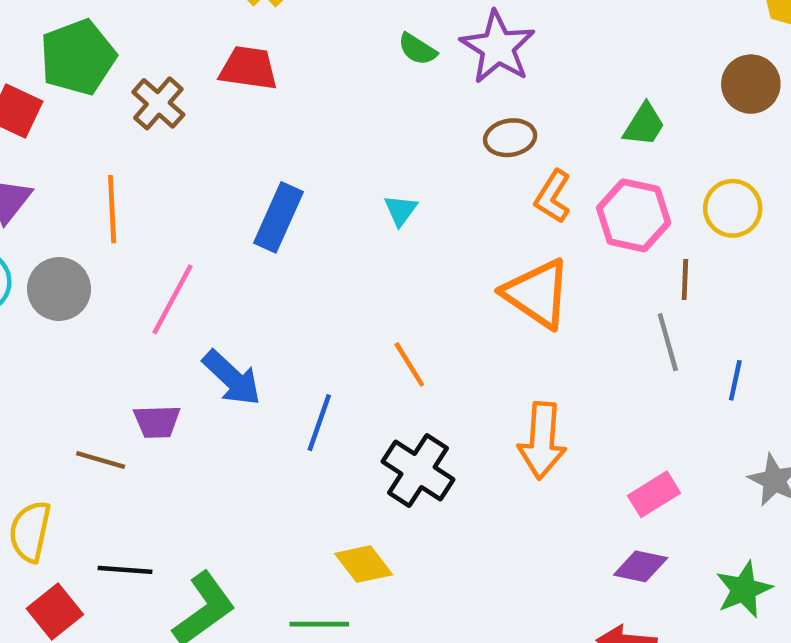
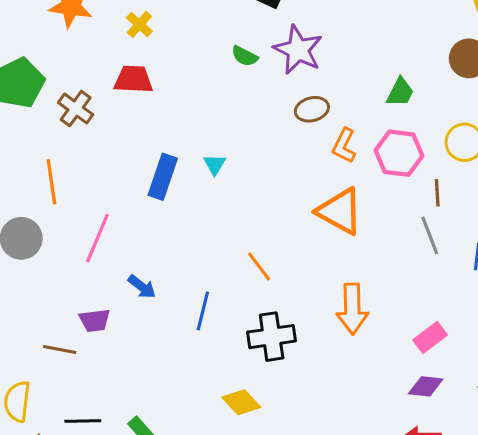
cyan triangle: (400, 210) -> (215, 164), moved
blue arrow: (232, 378) -> (142, 287), size x0.7
black cross: (418, 471) -> (272, 337), turned -36

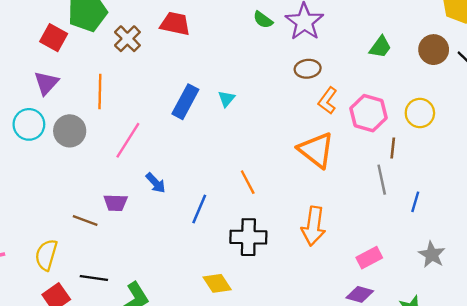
green trapezoid: (400, 92) -> (380, 47), moved

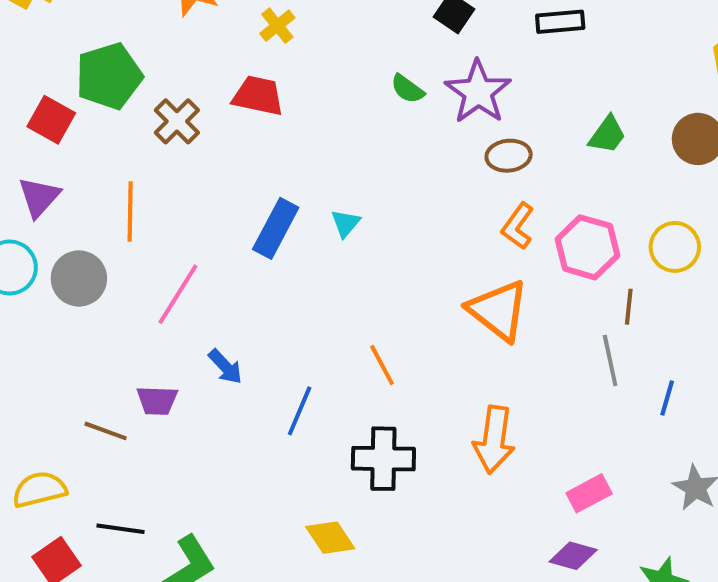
brown ellipse: (308, 69) -> (509, 156), moved
yellow semicircle: (46, 255) -> (39, 489), turned 60

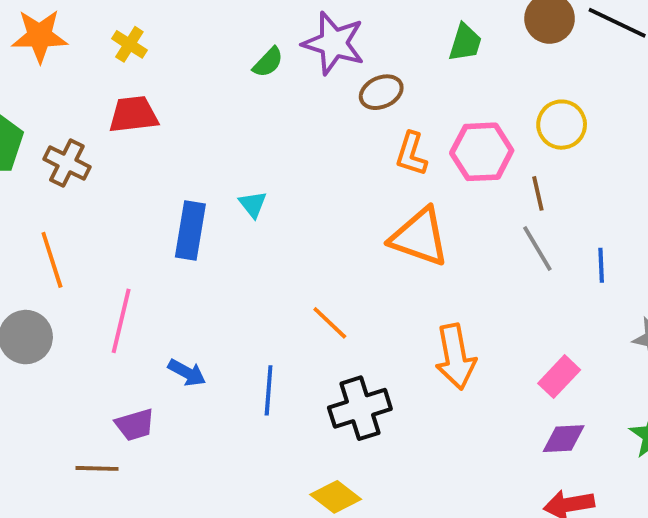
green semicircle: (407, 89) -> (268, 62), turned -64

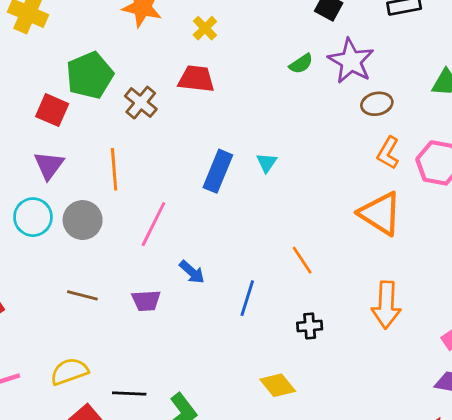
black cross: (360, 408) -> (310, 326), size x0.6
brown line: (97, 468) -> (82, 295), moved

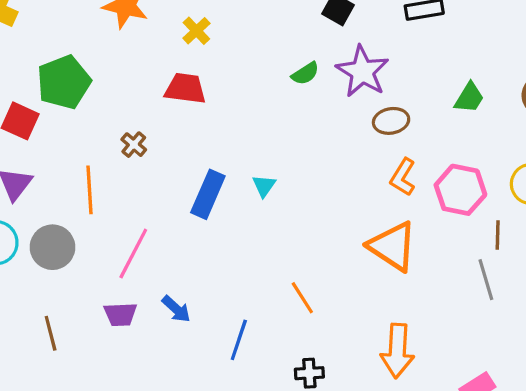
brown cross: (141, 103) -> (134, 145), moved, size x0.7
brown line: (82, 295) -> (51, 333), turned 60
purple trapezoid: (146, 301) -> (120, 314), moved

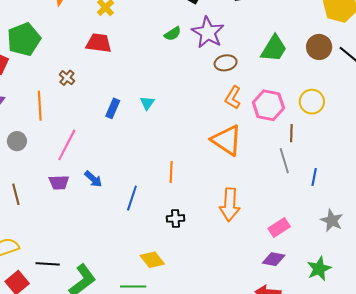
green trapezoid: (469, 98) -> (274, 49), size x1.4
blue rectangle: (208, 194) -> (113, 108), size x0.7
gray circle: (52, 247) -> (17, 141), size x0.7
orange line: (302, 298) -> (171, 172), turned 35

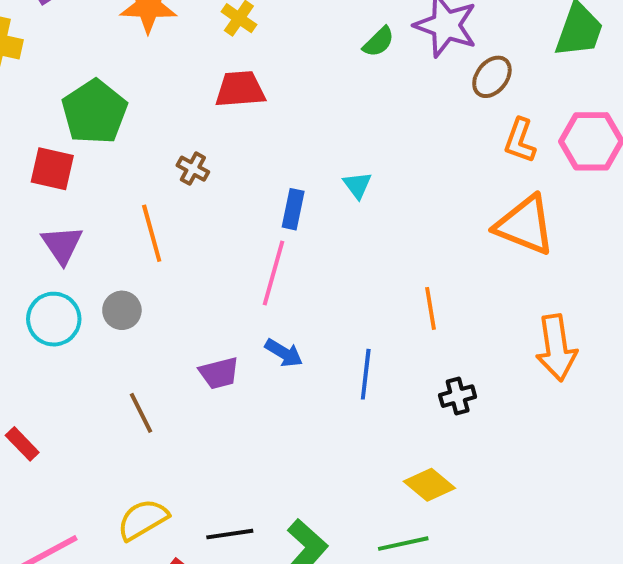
brown ellipse: (226, 63) -> (492, 77), turned -30
pink line: (67, 145) -> (274, 273), moved

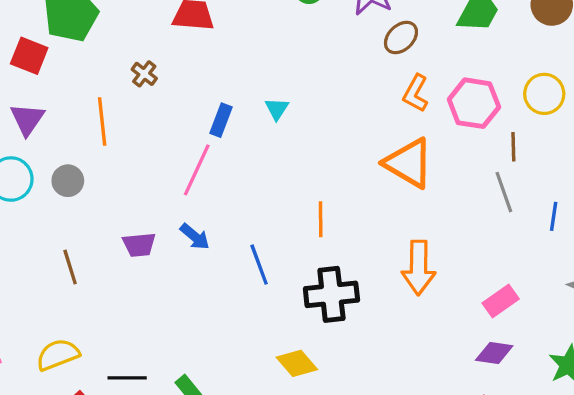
blue line: (366, 374) -> (259, 265), turned -36
black cross: (458, 396) -> (331, 294), size x1.8

